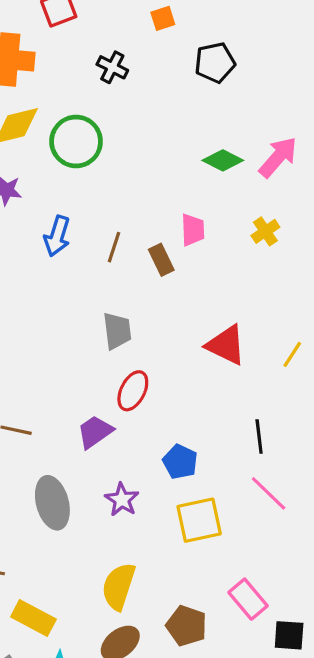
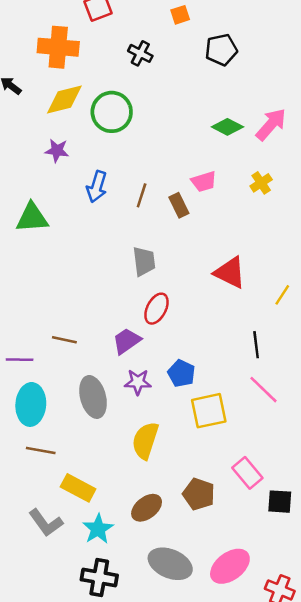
pink trapezoid: (193, 230) -> (204, 182), turned 75
yellow line: (292, 354) -> (282, 295), moved
blue pentagon: (180, 462) -> (181, 373), moved
purple star: (122, 500) -> (138, 382), moved, turned -30
yellow semicircle: (119, 586) -> (145, 441), moved

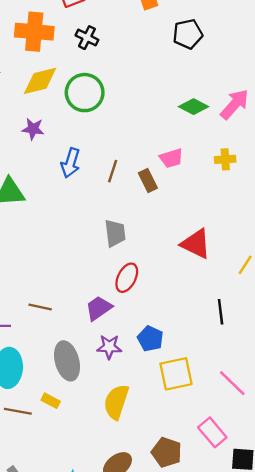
black cross: (140, 53) -> (87, 38), moved
yellow cross: (261, 183) -> (225, 159), turned 30
pink line: (264, 390) -> (232, 383), moved
yellow rectangle: (78, 488) -> (51, 401), moved, size x0.6

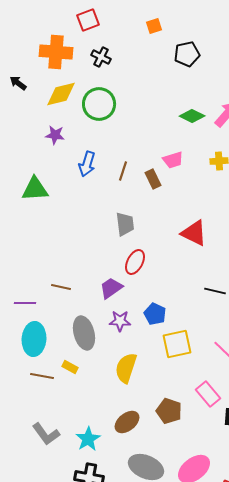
black line: (221, 312) -> (215, 291), turned -70

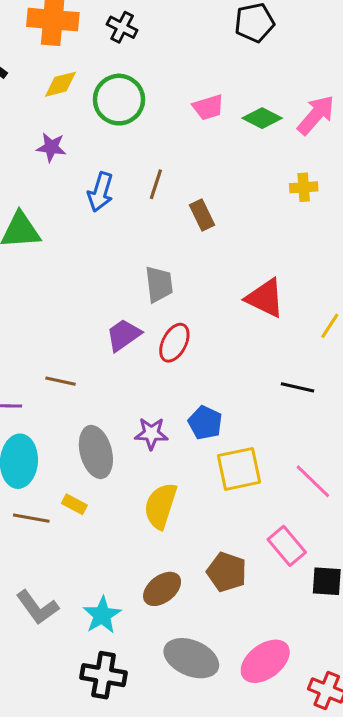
yellow diamond: (61, 94) -> (60, 84), size x0.7
pink trapezoid: (173, 160) -> (208, 107), moved
brown line: (123, 171) -> (156, 184), moved
purple trapezoid: (111, 288) -> (124, 335), moved

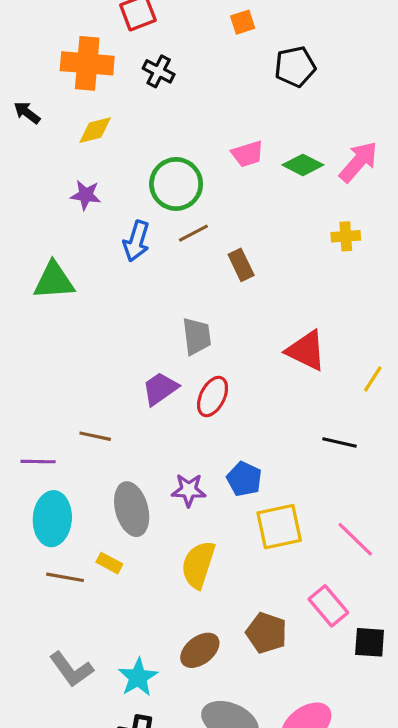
green circle: (119, 100) -> (176, 184), moved
brown line: (156, 184) -> (193, 233), turned 44

